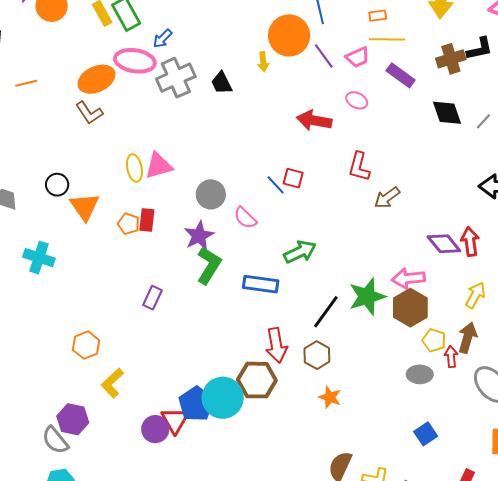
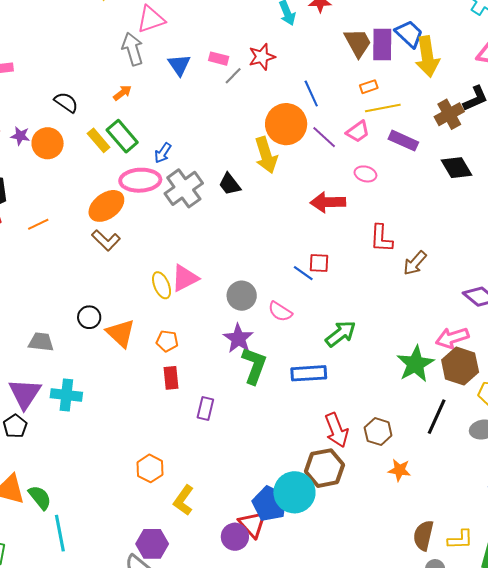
yellow arrow: (263, 62) -> (266, 155), size x1.8
red rectangle: (147, 220) -> (171, 378), moved
cyan cross: (39, 258) -> (66, 395), moved
black line: (326, 312) -> (437, 417), moved

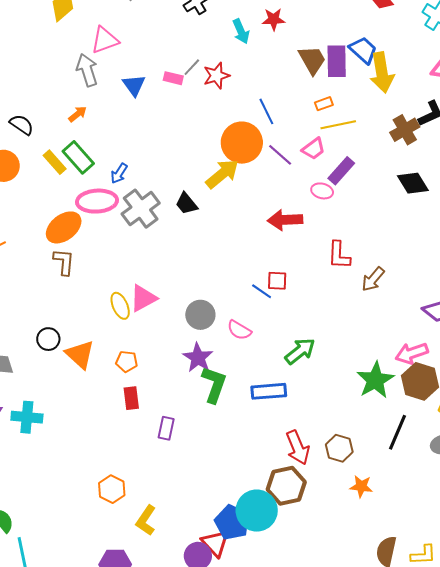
gray line: (233, 76) -> (192, 67), moved
purple rectangle: (403, 141) -> (341, 171), moved, turned -72
yellow arrow: (266, 155) -> (222, 174), turned -111
brown L-shape: (106, 240) -> (64, 262), turned -128

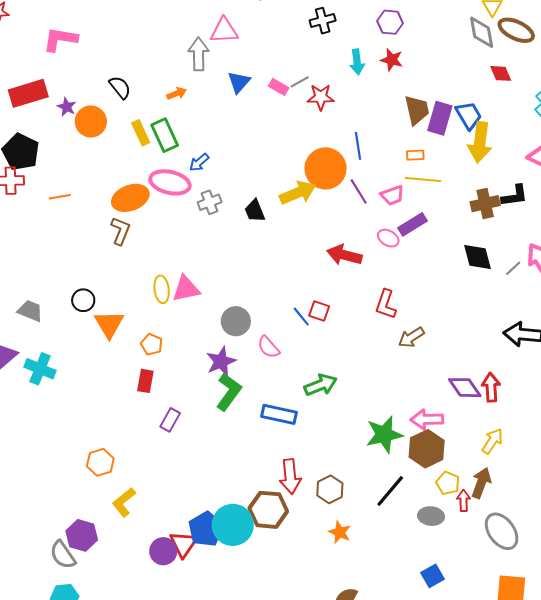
gray cross: (141, 209) -> (210, 202), size x0.6

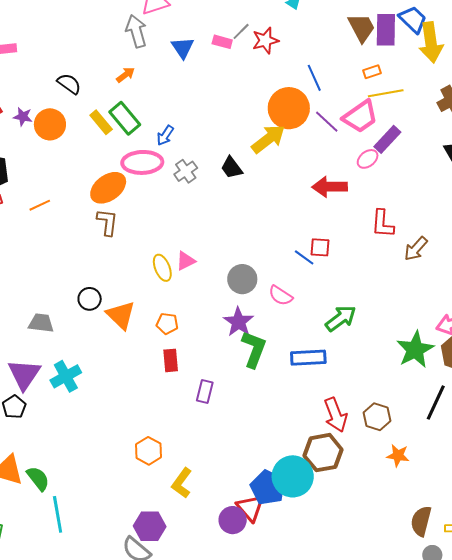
pink trapezoid: (392, 195) -> (360, 117), size x1.5
pink ellipse: (388, 238) -> (368, 159), turned -55
pink triangle: (186, 289) -> (186, 261), size x0.7
cyan cross: (40, 369) -> (66, 376), turned -36

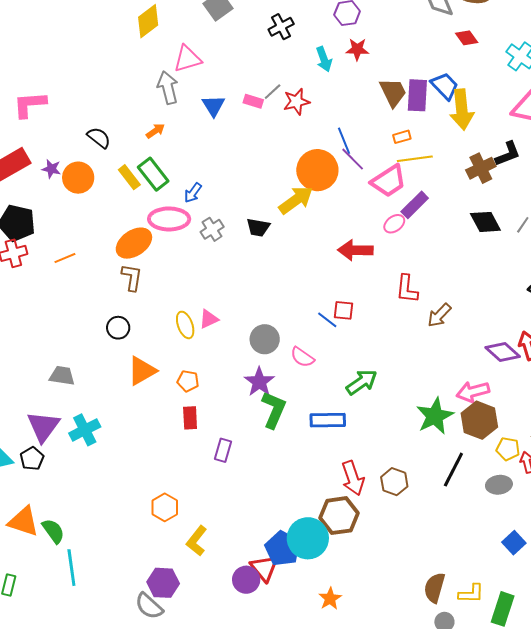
purple line: (327, 122) -> (353, 159), moved
black trapezoid: (232, 168) -> (258, 227), turned -45
black circle: (90, 299) -> (118, 328), moved
orange triangle: (121, 315) -> (142, 371), turned 44
orange star: (398, 455) -> (330, 599), moved, turned 30

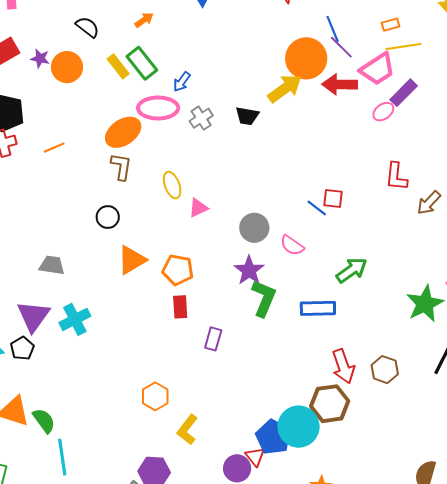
red arrow: (355, 250) -> (340, 84), moved
yellow ellipse: (185, 325) -> (172, 185), moved
orange pentagon: (188, 381) -> (178, 270), size x1.4
red triangle: (264, 568) -> (255, 457), size x0.7

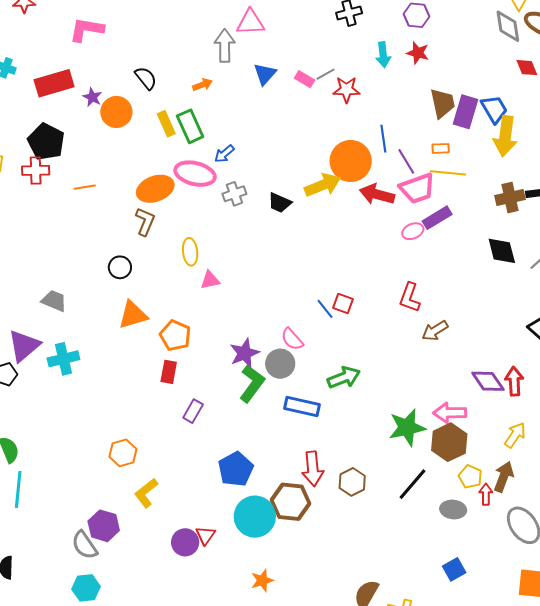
purple line: (341, 47) -> (406, 161), moved
gray circle: (254, 228) -> (280, 364), moved
blue pentagon: (273, 437) -> (236, 469), moved

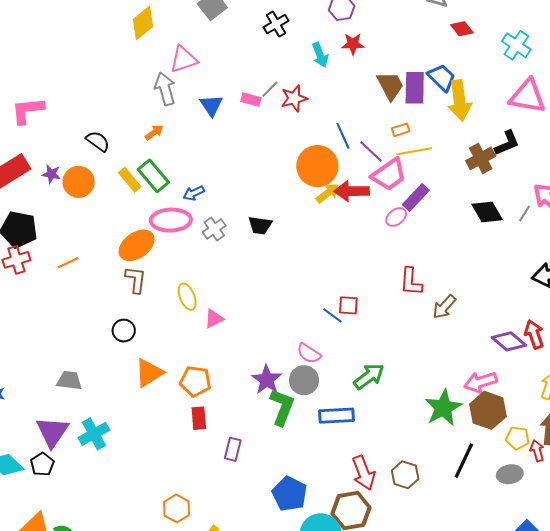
blue arrow: (224, 154) -> (194, 193), turned 30
yellow arrow: (323, 185) -> (328, 193), moved, size x0.7

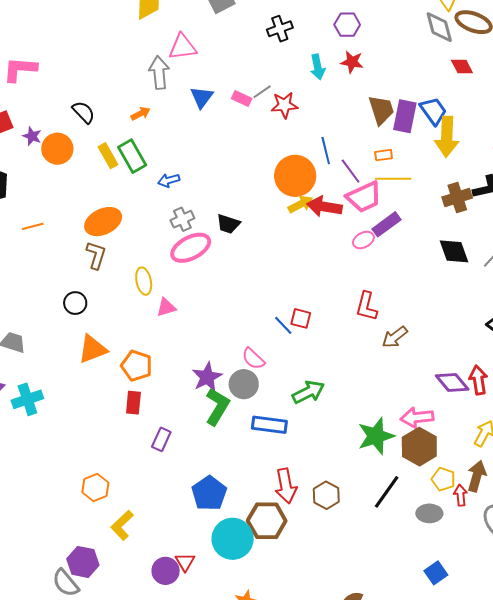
pink ellipse: (171, 220) -> (191, 248), moved, turned -36

